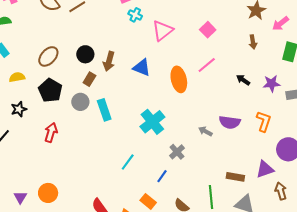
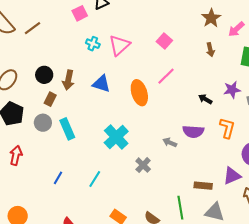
cyan cross: (135, 15) -> (93, 44), moved
black arrow: (243, 80) -> (205, 99), moved
blue line: (162, 176) -> (58, 178), moved

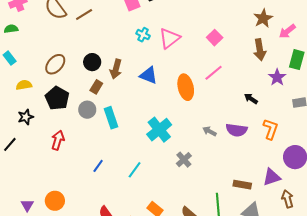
brown arrow: (210, 50) -> (260, 50), size x1.5
purple star: (232, 90) -> (277, 77), moved, turned -30
gray arrow: (170, 142) -> (210, 131), moved

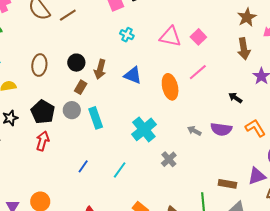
pink triangle: (169, 38) -> (170, 37), moved, turned 50
brown ellipse: (55, 64) -> (39, 65), turned -35
black pentagon: (57, 98) -> (43, 112), moved
orange L-shape: (271, 129) -> (255, 128), turned -50

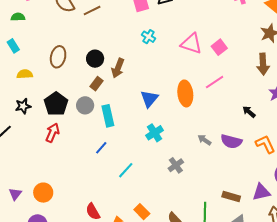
blue triangle: (133, 75) -> (149, 99), moved, turned 42
cyan cross: (144, 129) -> (155, 133), size x0.7
blue line: (83, 166) -> (101, 148), moved

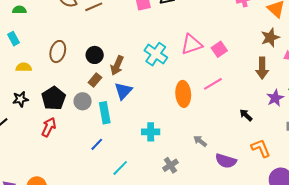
cyan cross: (149, 37) -> (156, 54), moved, size x1.6
pink triangle: (191, 44) -> (192, 44), turned -40
blue triangle: (149, 99) -> (123, 91), moved
cyan cross: (155, 133) -> (151, 132), turned 30
purple semicircle: (231, 141) -> (226, 161), moved

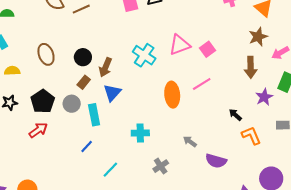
brown ellipse: (58, 52) -> (46, 54), turned -35
red arrow: (49, 127) -> (38, 130), turned 30
orange L-shape: (261, 148) -> (251, 135), moved

